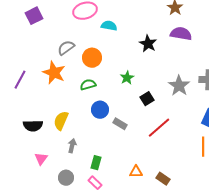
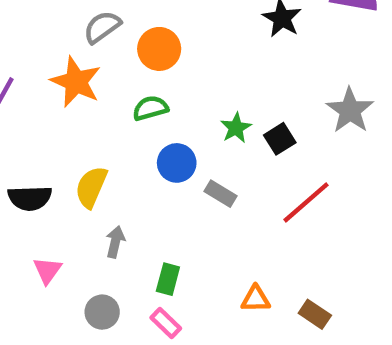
green star: (127, 78) -> (236, 128), moved

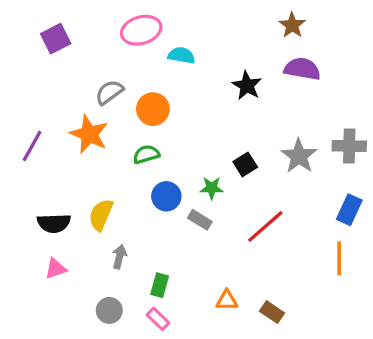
green star: (236, 128) -> (212, 188), moved, turned 30
black square: (280, 139) -> (245, 164), moved
pink triangle: (47, 270) -> (56, 268), moved, turned 35

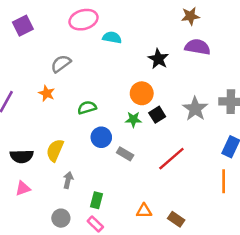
brown star: (292, 25) -> (190, 16), turned 30
orange circle: (153, 109) -> (142, 93), moved
orange star: (89, 134) -> (47, 93), size x0.6
green star: (212, 188) -> (133, 119), moved

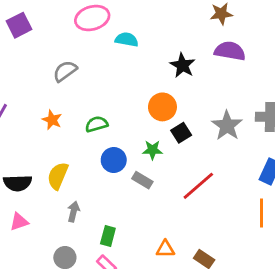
orange star: (47, 93) -> (52, 120), moved
green star: (133, 119) -> (152, 150), moved

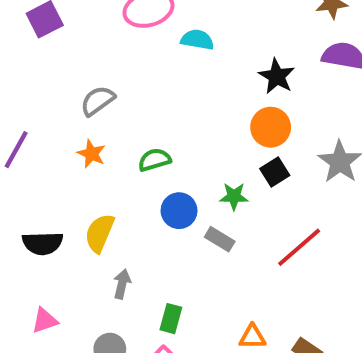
gray semicircle: (65, 71) -> (98, 101), moved
orange circle: (162, 107) -> (271, 127), moved
pink triangle: (19, 222) -> (45, 321), moved

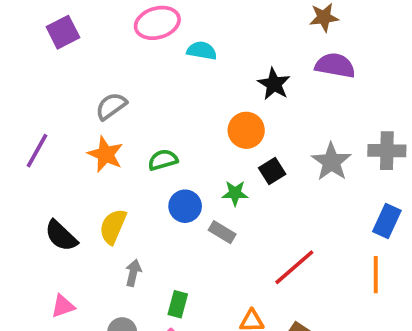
orange circle: (271, 127) -> (246, 130), moved
orange star: (91, 154) -> (105, 154), size x1.4
black semicircle: (43, 243) -> (61, 236), turned 45
red line: (299, 247) -> (294, 267), moved

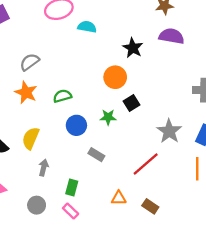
gray star: (331, 162) -> (169, 131), moved
gray rectangle: (222, 232) -> (96, 155), moved

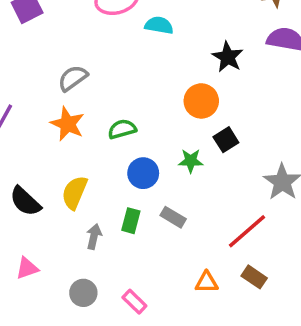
green rectangle: (72, 188) -> (131, 221), moved
brown rectangle: (150, 206) -> (254, 277), moved

